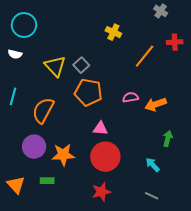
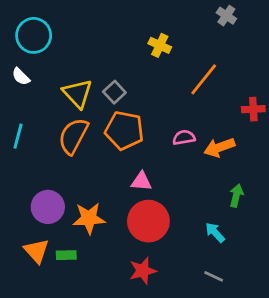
red cross: (175, 42) -> (253, 109), moved
white semicircle: (15, 54) -> (21, 77), turned 32
orange semicircle: (43, 110) -> (73, 136), moved
orange triangle: (16, 185) -> (36, 251), moved

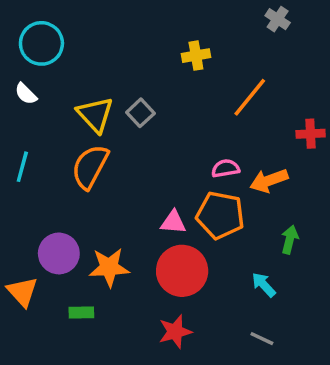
yellow cross: (160, 45) -> (196, 56), turned -35
orange pentagon: (124, 130) -> (220, 215), moved
orange triangle: (36, 251) -> (22, 292), moved

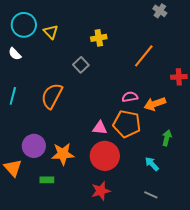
yellow cross: (196, 56) -> (99, 38), moved
yellow triangle: (95, 115) -> (51, 32), moved, size x0.7

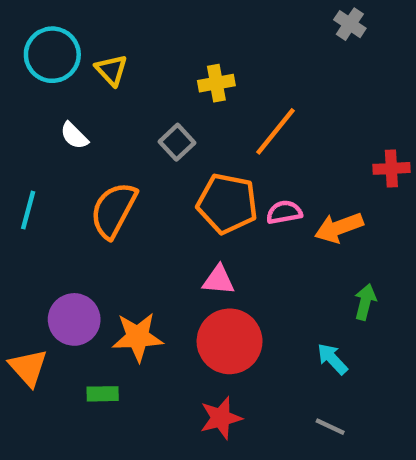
white semicircle: (15, 54) -> (74, 136), moved
orange line: (144, 56) -> (275, 131), moved
orange pentagon: (127, 124) -> (227, 203), moved

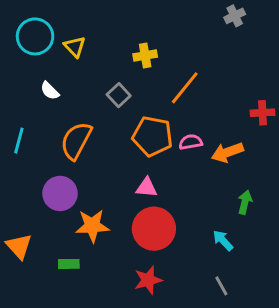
gray cross: (350, 24) -> (235, 16), turned 30
purple circle: (74, 319) -> (60, 193), moved
gray line: (330, 427) -> (221, 286), turned 36

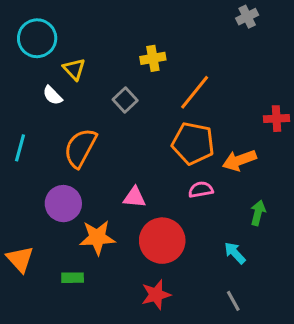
yellow triangle: (75, 47) -> (74, 69), moved
orange pentagon: (152, 136) -> (193, 143), moved
pink semicircle: (191, 142) -> (201, 190), moved
pink triangle: (147, 188) -> (134, 197), moved

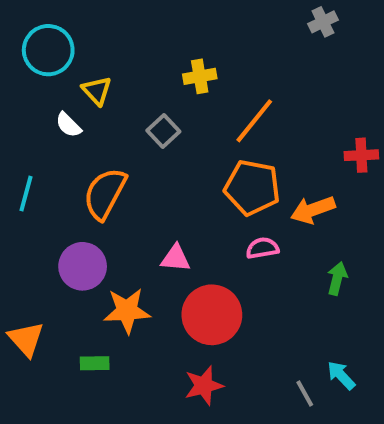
cyan arrow: (235, 253) -> (341, 375), moved

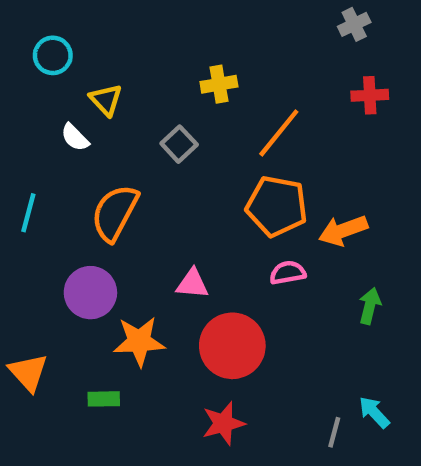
cyan circle: (48, 50) -> (53, 55), size x0.7
red cross: (361, 155) -> (370, 95), moved
gray line: (305, 394) -> (334, 432), turned 44

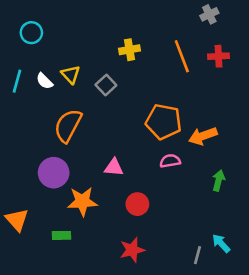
yellow triangle: (106, 100) -> (71, 75), moved
orange line: (279, 133) -> (182, 56), moved, turned -60
cyan line: (28, 213) -> (17, 81), moved
red circle: (232, 346) -> (137, 204), size x0.6

